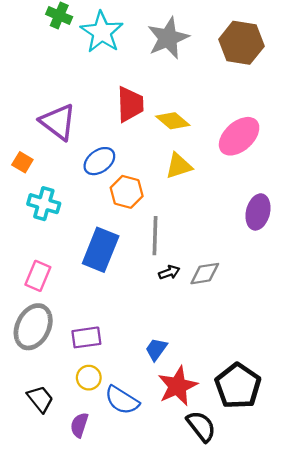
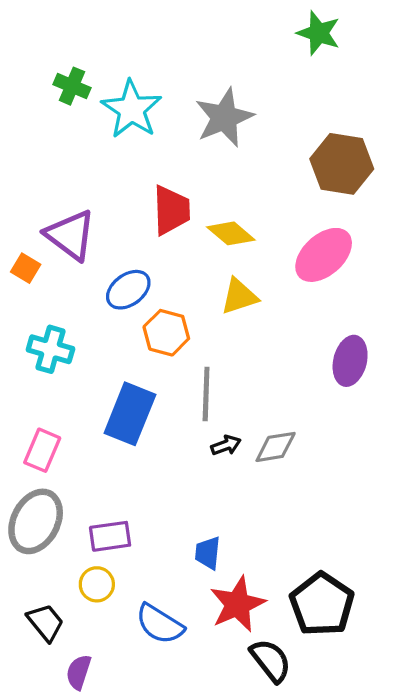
brown hexagon: (241, 43) -> (342, 164), moved
orange square: (22, 162) -> (26, 268), moved
blue trapezoid: (156, 349) -> (208, 553), turned -30
yellow circle: (89, 378) -> (97, 584), moved
purple semicircle: (79, 425) -> (79, 672), moved

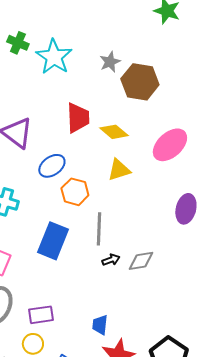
gray star: (224, 118) -> (110, 62), size x0.6
brown hexagon: (342, 164) -> (140, 82), moved

